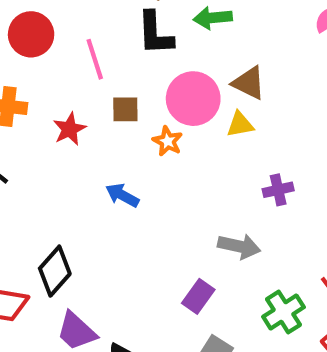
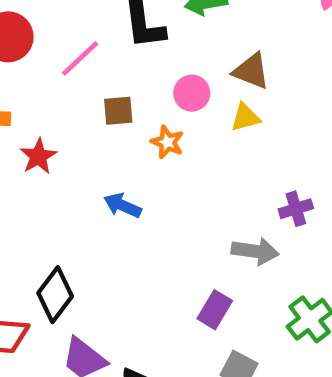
pink line: (95, 59) -> (80, 58), turned 69
pink circle: (193, 99) -> (192, 93), size x0.6
red star: (70, 129) -> (38, 156), moved
purple cross: (278, 190) -> (296, 209), moved

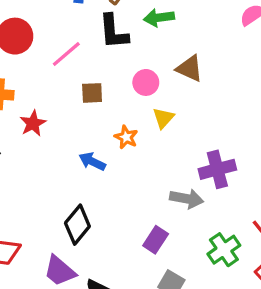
yellow triangle: (245, 117) -> (163, 118), moved, turned -35
orange star: (167, 142) -> (126, 137), moved
purple cross: (296, 209) -> (217, 169), size x1.5
black diamond: (55, 295) -> (77, 225), moved

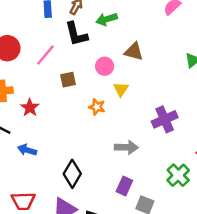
blue arrow: (92, 161) -> (27, 150), moved
gray arrow: (187, 199) -> (126, 147), moved
purple rectangle: (156, 240) -> (124, 186), moved

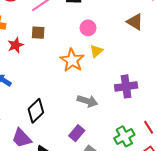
brown triangle: (134, 51) -> (135, 22), moved
brown square: (68, 80) -> (38, 33), moved
orange star: (97, 107) -> (72, 60), size x1.6

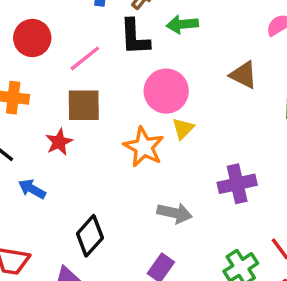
pink circle: (88, 28) -> (166, 91), size x1.6
brown square: (38, 33) -> (84, 105), size x1.5
red star: (16, 45) -> (59, 142), moved

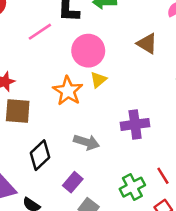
pink line: (85, 58) -> (40, 32), moved
brown square: (84, 105) -> (18, 111), moved
black diamond: (90, 236) -> (40, 155), moved

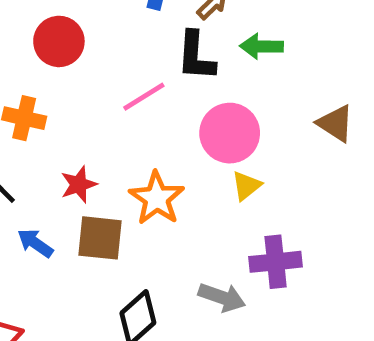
orange star: (68, 91) -> (157, 198), moved
purple cross: (135, 124) -> (276, 262), moved

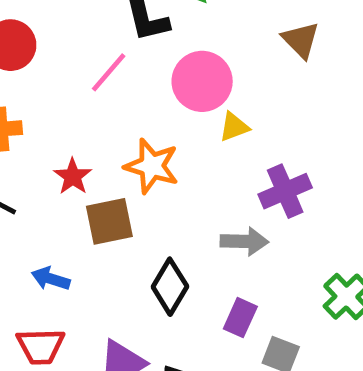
brown triangle: (335, 123) -> (301, 40), turned 30
yellow triangle: (246, 186) -> (234, 127), turned 36
blue arrow: (35, 243) -> (51, 279), moved

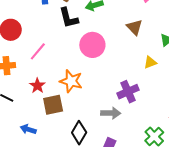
pink line: (109, 72) -> (38, 51), moved
yellow triangle: (234, 127) -> (150, 62), moved

